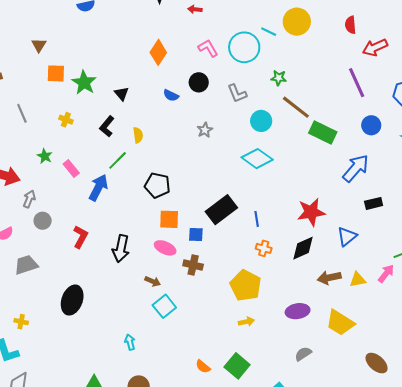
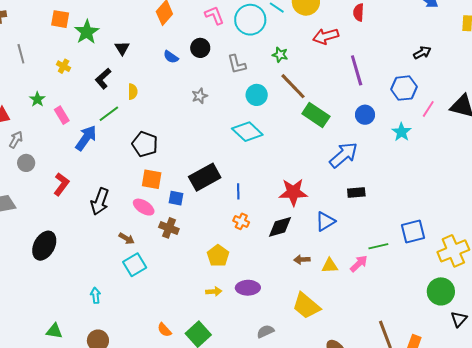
red arrow: (375, 47) -> (326, 36), moved
brown arrow: (329, 278) -> (302, 260), size x0.7
yellow pentagon: (246, 286) -> (218, 256), size x0.7
purple ellipse: (298, 311) -> (248, 288), moved

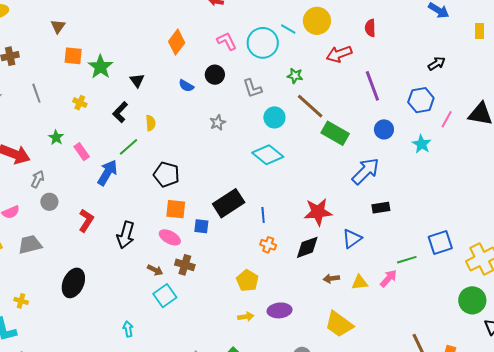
brown cross: (169, 228) -> (185, 265), moved

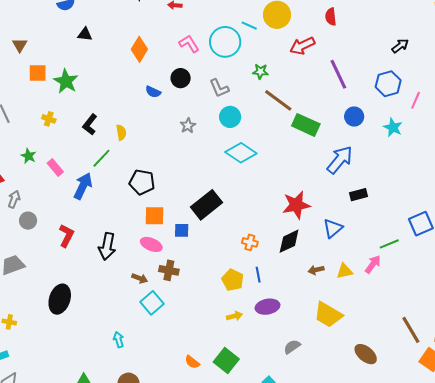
black triangle: (137, 80) -> (85, 34), moved, turned -42
cyan circle: (274, 117) -> (230, 117), moved
blue line: (263, 215) -> (258, 275), moved

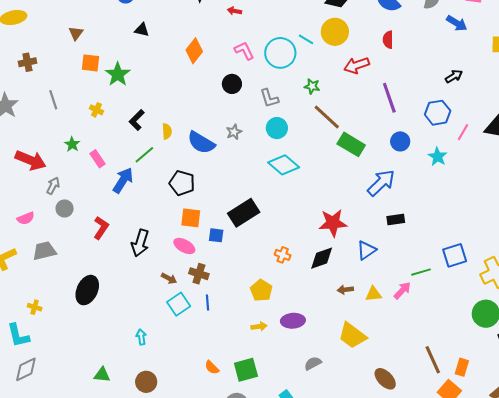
blue semicircle: (153, 92) -> (201, 143), moved, size x1.8
blue line: (258, 275) -> (208, 303), moved
green square: (226, 361) -> (246, 370), turned 30

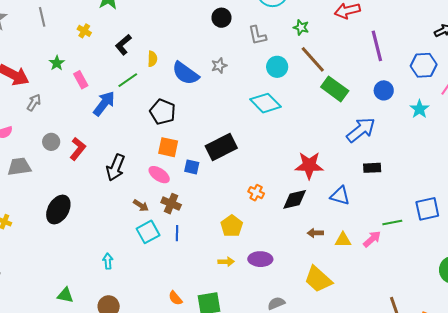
cyan circle: (277, 128) -> (277, 67), moved
gray circle: (65, 208) -> (51, 142), moved
blue triangle: (366, 250) -> (340, 196), turned 45

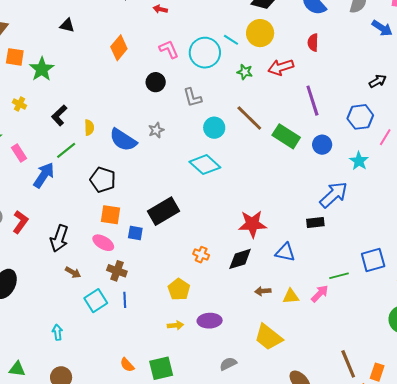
green star: (301, 27) -> (245, 72), moved
green rectangle: (335, 89) -> (286, 136), moved
blue arrow: (361, 130) -> (334, 195), moved
brown arrow: (141, 205) -> (73, 272), moved

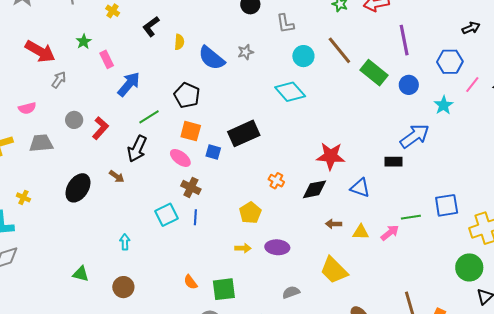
green line: (66, 150) -> (149, 117), moved
brown arrow: (73, 272) -> (117, 176), moved

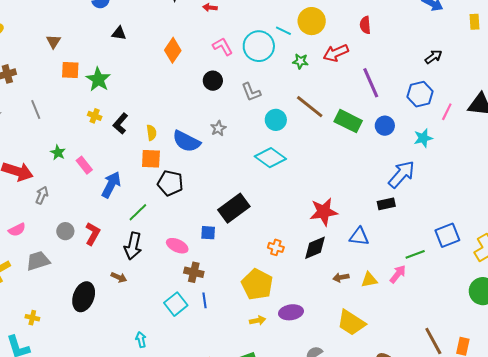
yellow cross: (113, 11) -> (95, 116), moved
cyan star: (444, 105) -> (423, 138), turned 30
orange square: (191, 131) -> (151, 159), moved
yellow pentagon: (250, 213) -> (257, 284), size x1.4

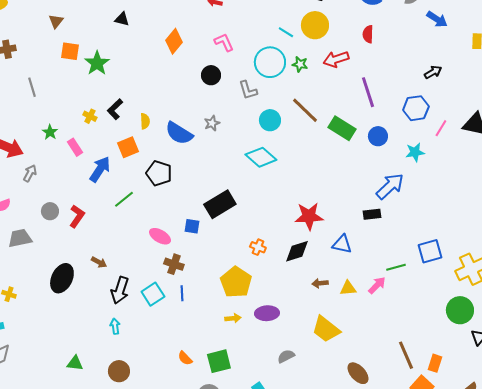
cyan circle: (259, 46) -> (270, 62), moved
yellow cross: (95, 116) -> (90, 116), moved
orange square: (151, 159) -> (128, 147), moved, turned -30
black arrow: (133, 246) -> (120, 290), moved

